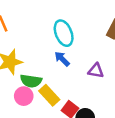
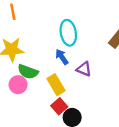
purple triangle: (96, 71) -> (84, 69), moved
yellow rectangle: (49, 95) -> (56, 85), moved

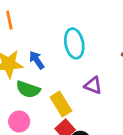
blue arrow: (62, 57) -> (37, 60), moved
pink circle: (18, 85) -> (19, 121), moved

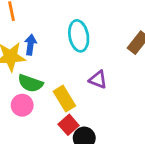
blue arrow: (37, 60) -> (30, 45), moved, turned 42
pink circle: (19, 121) -> (22, 105), moved

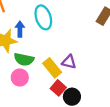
cyan ellipse: (79, 36) -> (43, 17), moved
purple triangle: (98, 80) -> (69, 62), moved

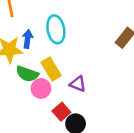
yellow rectangle: (52, 68) -> (51, 69), moved
pink circle: (20, 78) -> (41, 88), moved

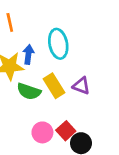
purple triangle: (78, 84) -> (81, 86), moved
pink circle: (41, 88) -> (42, 132), moved

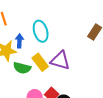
purple triangle: (81, 86) -> (60, 60), size x1.5

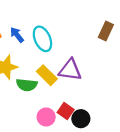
blue arrow: (19, 41) -> (17, 35), moved, turned -32

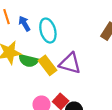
green semicircle: (27, 85) -> (28, 61), moved

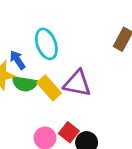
blue arrow: (24, 24) -> (17, 60), moved

